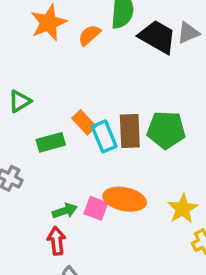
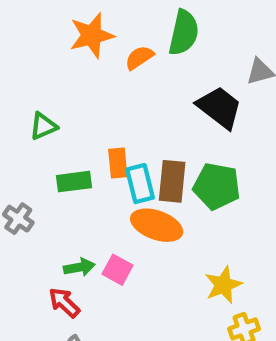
black trapezoid: (157, 37) -> (220, 107), moved
orange rectangle: (84, 122) -> (118, 163), turned 30
orange ellipse: (125, 199) -> (157, 225), moved
red arrow: (57, 241) -> (64, 303), turned -48

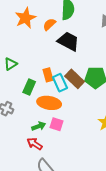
black trapezoid: (220, 107) -> (68, 41), moved
brown rectangle: (172, 181) -> (75, 79), turned -42
green rectangle: (74, 182) -> (29, 87), turned -49
orange ellipse: (157, 225) -> (49, 103), moved

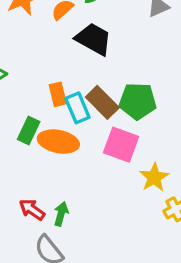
green rectangle: (29, 87) -> (29, 130), moved
pink square: (57, 124) -> (121, 145), moved, size x1.5
green arrow: (39, 126) -> (61, 214), moved, turned -56

